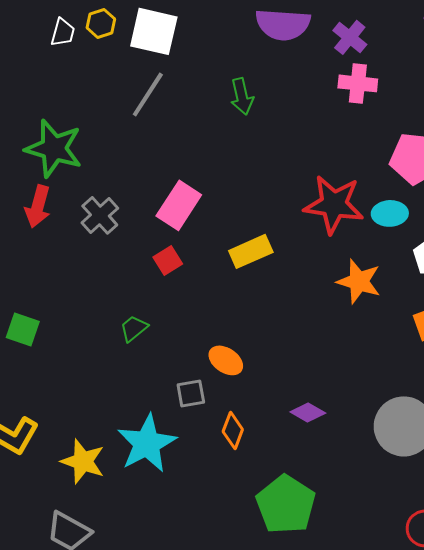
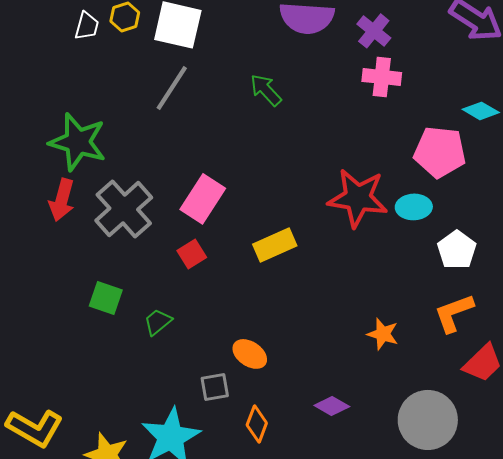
green arrow: (242, 96) -> (266, 90), turned 150
gray cross: (100, 215) -> (124, 209), size x1.5
orange star: (359, 281) -> (383, 334), moved, size x0.7
green square: (23, 329) -> (106, 298), moved

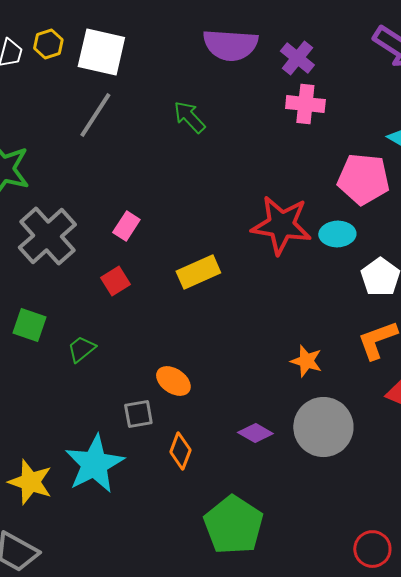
pink rectangle: (203, 199) -> (126, 226), size x0.6
gray circle: (428, 420) -> (323, 427), moved

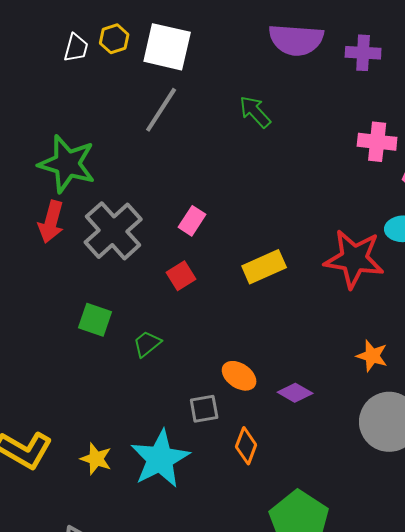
purple cross: (297, 58) -> (363, 53), turned -36
pink cross: (305, 104) -> (377, 142), moved
red star: (281, 225) -> (354, 259), moved
purple diamond: (255, 433) -> (295, 393), moved
yellow star: (30, 482) -> (96, 459), moved, size x0.7

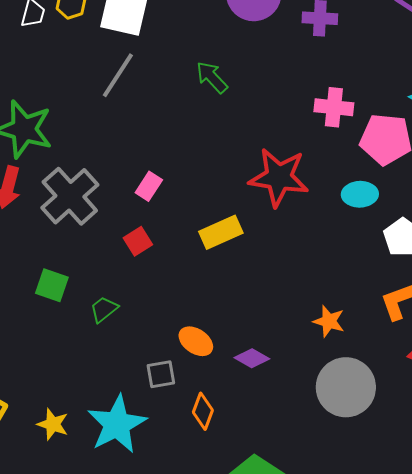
red star: (354, 259) -> (279, 177), moved

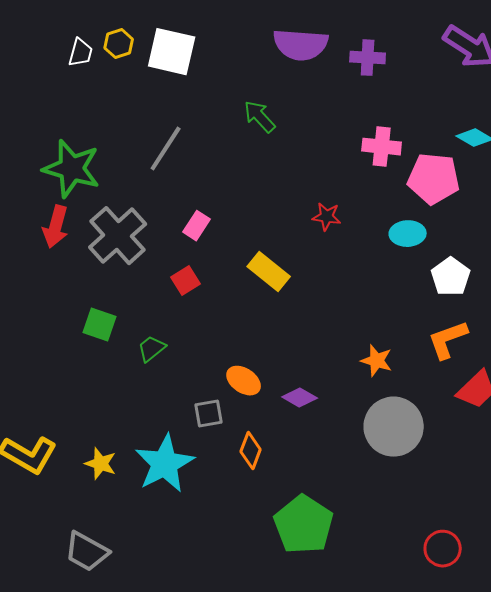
gray line: (118, 75) -> (166, 149), moved
red star: (279, 177) -> (327, 217), size x0.5
yellow rectangle: (221, 232) -> (269, 272), turned 63

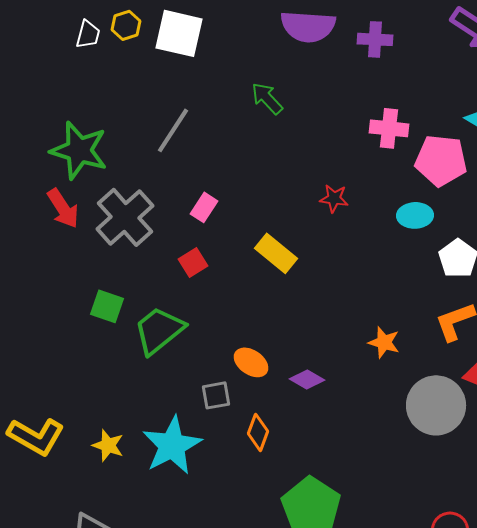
red arrow: (56, 227) -> (63, 208), turned -48
green trapezoid: (152, 349) -> (159, 330), size x1.8
gray circle: (394, 427) -> (436, 405), moved

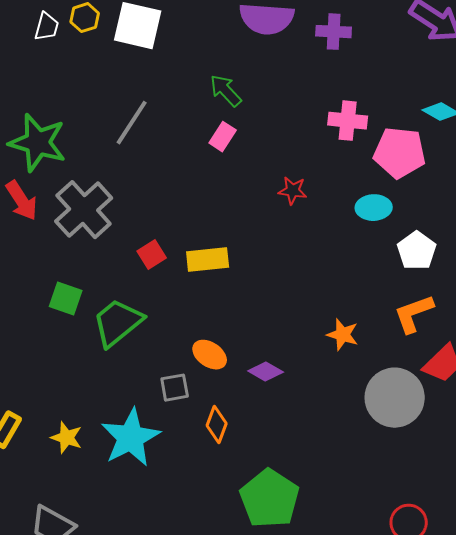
pink rectangle: (204, 207) -> (223, 137), moved
yellow rectangle: (276, 253) -> (208, 260), moved, turned -45

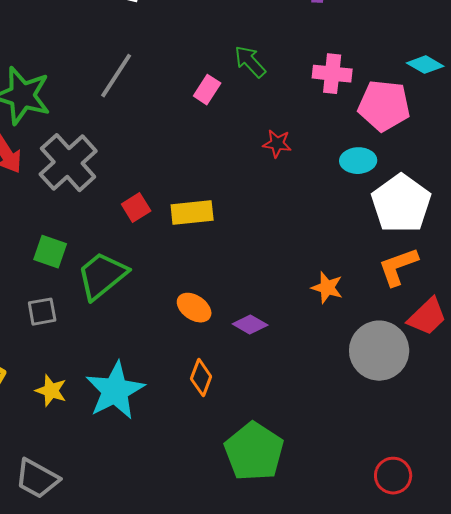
green arrow: (226, 91) -> (250, 62), moved
white pentagon: (417, 251) -> (401, 204), size x1.5
gray square: (175, 388) -> (42, 312), moved

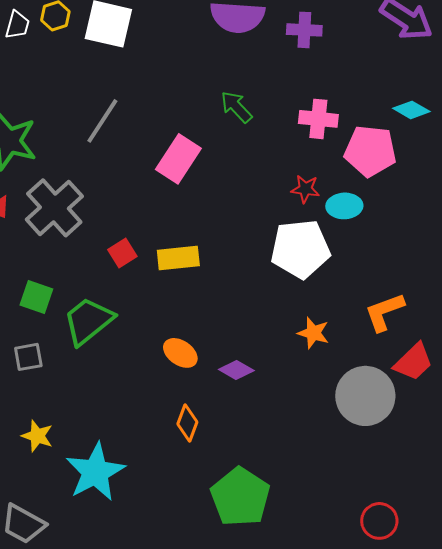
pink rectangle: (207, 90) -> (178, 159), moved, size x1.6
red star: (277, 144) -> (305, 189), moved
white pentagon: (401, 204) -> (300, 249), moved, turned 30
cyan star: (115, 391) -> (95, 472), moved

